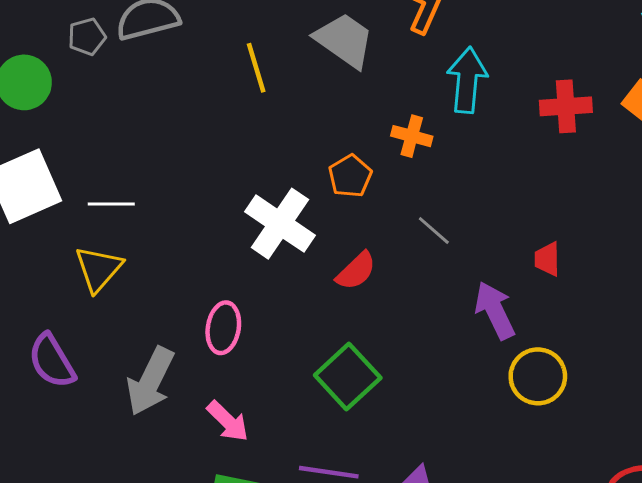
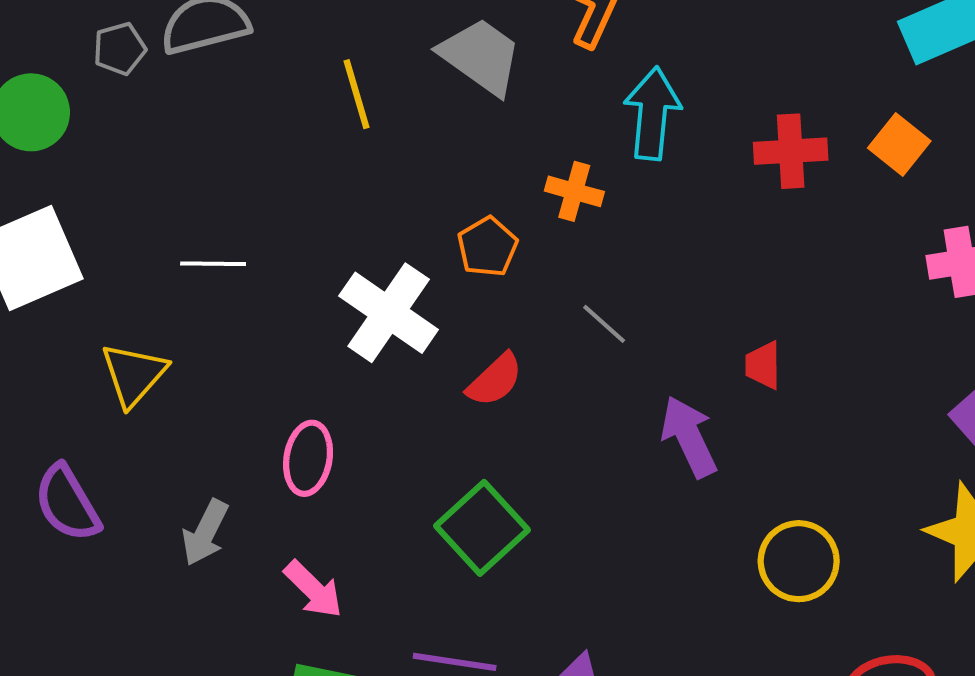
white line: (111, 204) -> (213, 264), moved
yellow circle: (538, 376) -> (799, 561), moved
gray arrow: (150, 381) -> (205, 533), size x0.7

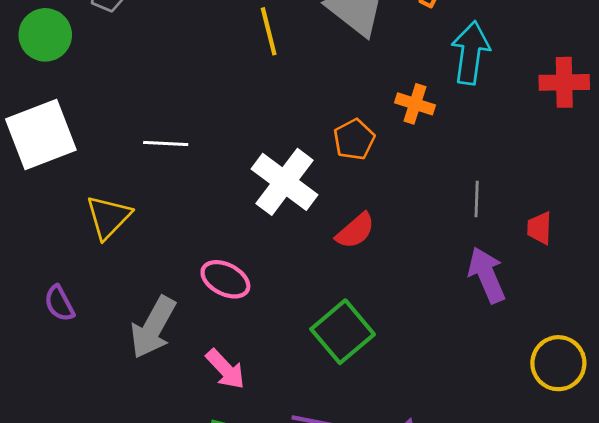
gray line: (604, 324) -> (477, 199), moved, turned 48
pink ellipse: (308, 458) -> (225, 279), turned -75
purple semicircle: (67, 503) -> (59, 303), size x0.7
gray arrow: (205, 533) -> (153, 327), size x1.4

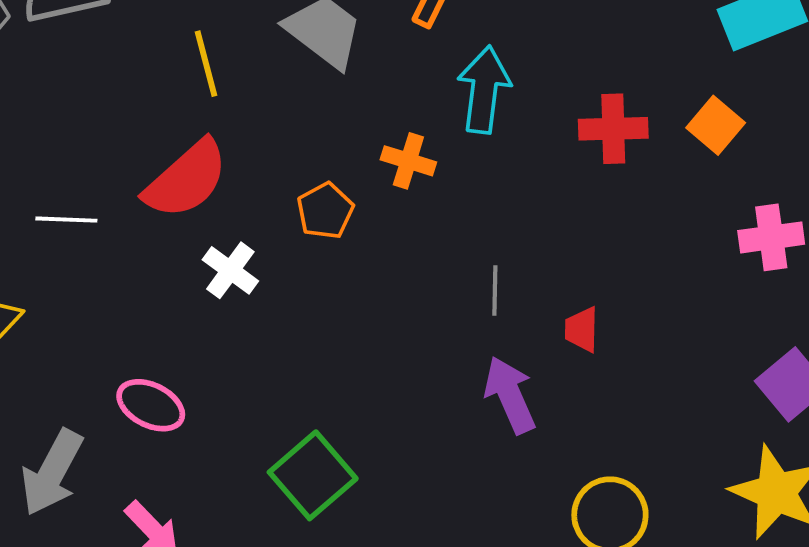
white cross: (285, 182) -> (230, 270), size x0.6
red semicircle: (355, 231) -> (186, 179), moved, size x1.6

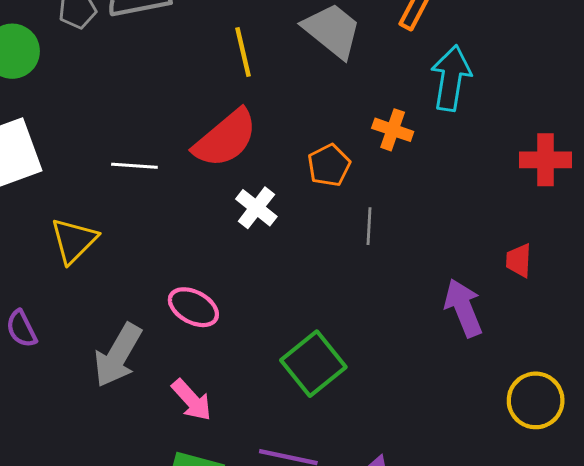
red cross: (613, 129) -> (545, 160), moved
gray line: (495, 291) -> (369, 226), moved

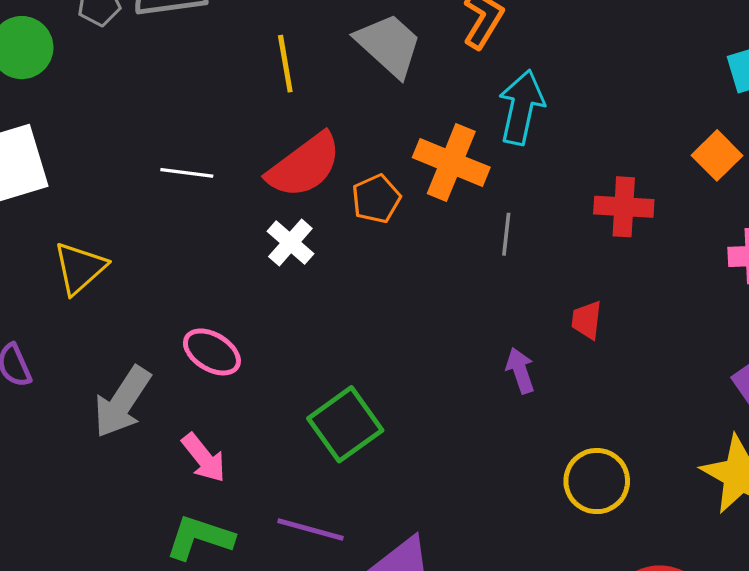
orange cross: (393, 130) -> (451, 162), size x1.6
red semicircle: (225, 138) -> (304, 165), moved
white line: (134, 166) -> (187, 173), moved
gray line: (369, 226) -> (506, 234), moved
purple arrow: (463, 308) -> (520, 371), size x0.7

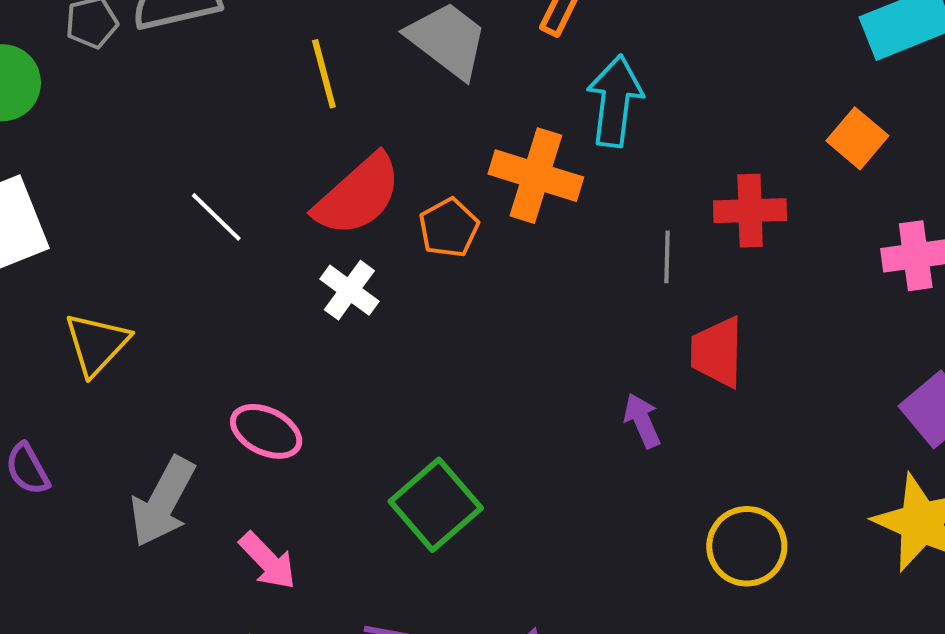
white line: (187, 173) -> (216, 217), turned 42
gray line: (506, 234) -> (667, 257), moved
red trapezoid: (587, 320) -> (717, 352), size x1.5

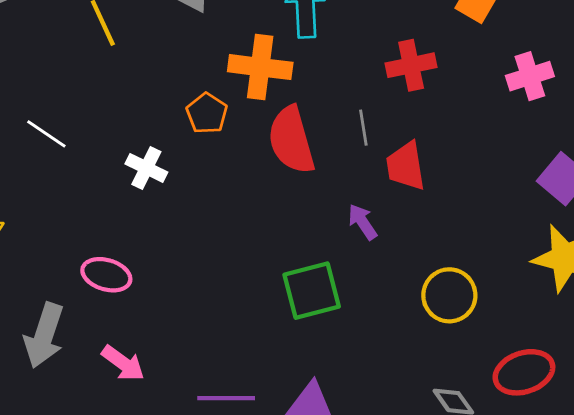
red semicircle: (358, 195) -> (291, 140), moved, turned 126
gray line: (667, 257) -> (363, 128), moved
green square: (436, 505) -> (312, 291), moved, turned 36

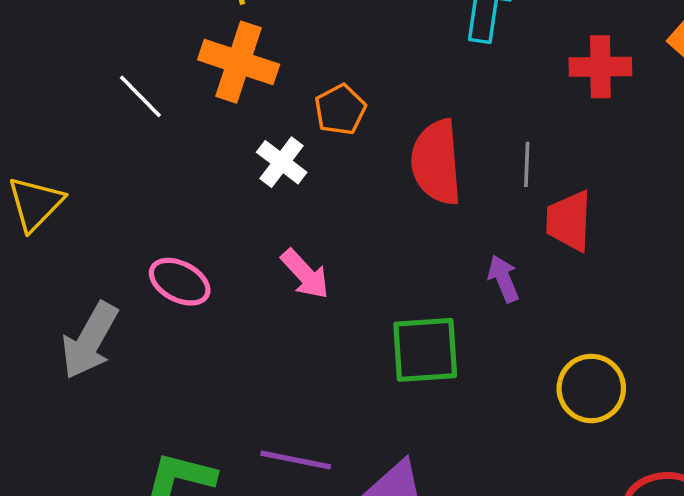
red cross: (411, 65) -> (600, 67), moved
orange cross: (260, 67) -> (239, 62), moved
white cross: (146, 168) -> (282, 162), moved
pink arrow: (123, 363) -> (305, 274), moved

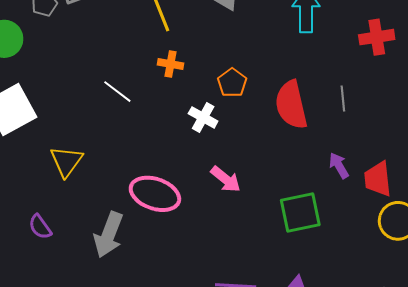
orange cross: (239, 62) -> (170, 64), size x0.6
red trapezoid: (569, 221) -> (378, 179), moved
pink ellipse: (180, 282) -> (155, 194), size x1.4

